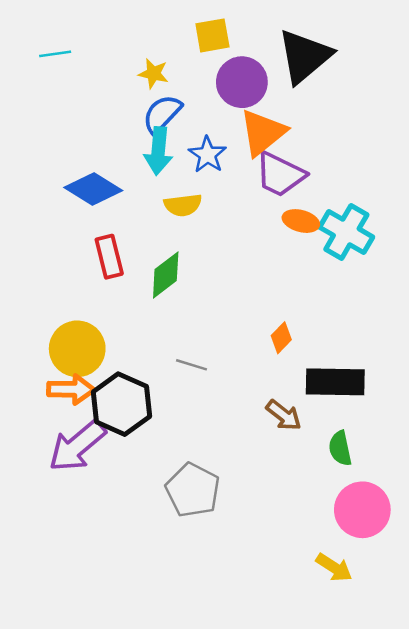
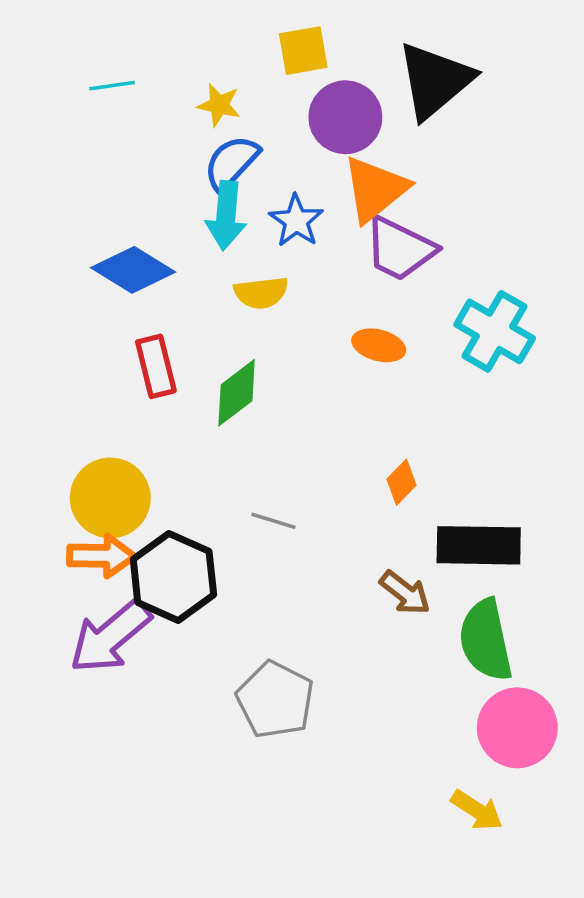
cyan line: (55, 54) -> (112, 86), moved
orange ellipse: (301, 221) -> (379, 345), moved
green semicircle: (340, 448) -> (486, 640), size x1.6

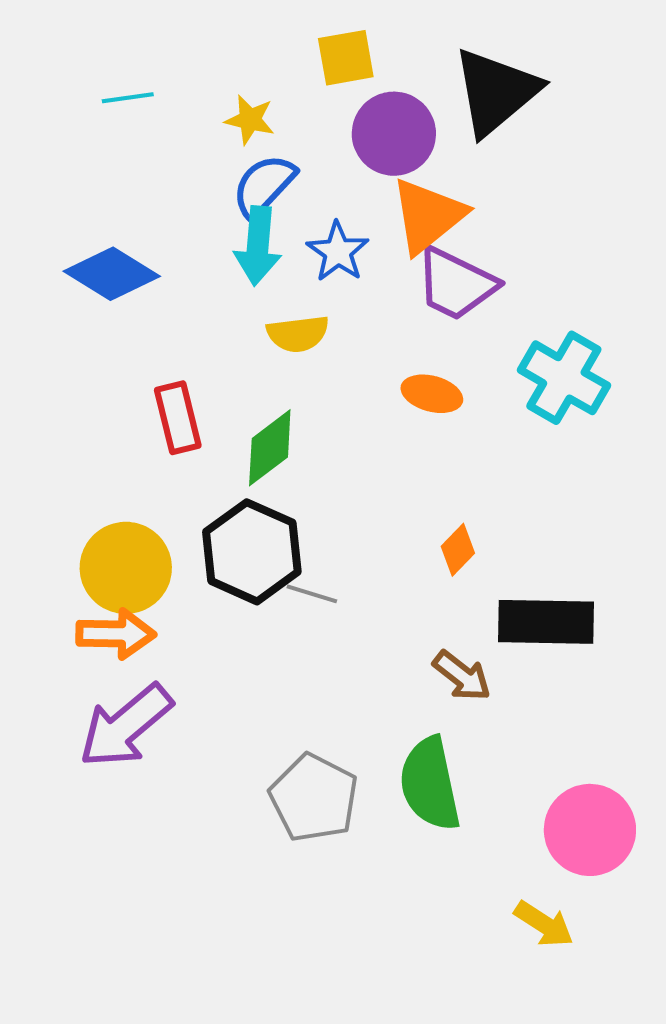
blue diamond: (133, 270) -> (112, 274), moved
black hexagon: (173, 577) -> (252, 552), moved
green semicircle: (486, 640) -> (430, 784), moved

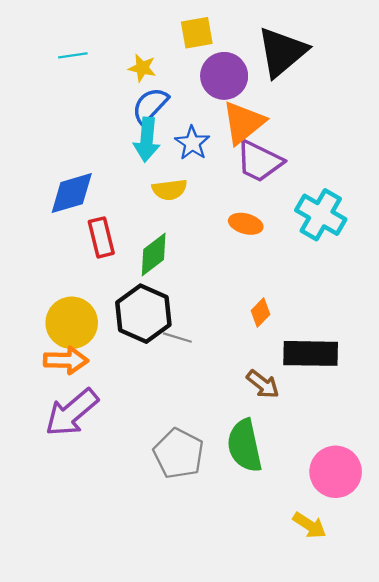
blue diamond: (112, 274) -> (72, 193), moved, turned -48

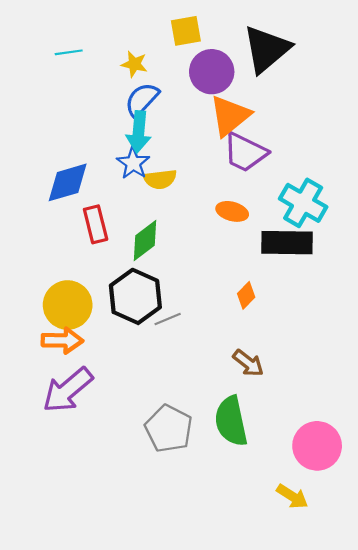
blue star: (192, 143) -> (133, 163), moved
gray line: (177, 338) -> (168, 319), turned -40
black rectangle: (311, 353) -> (287, 243), moved

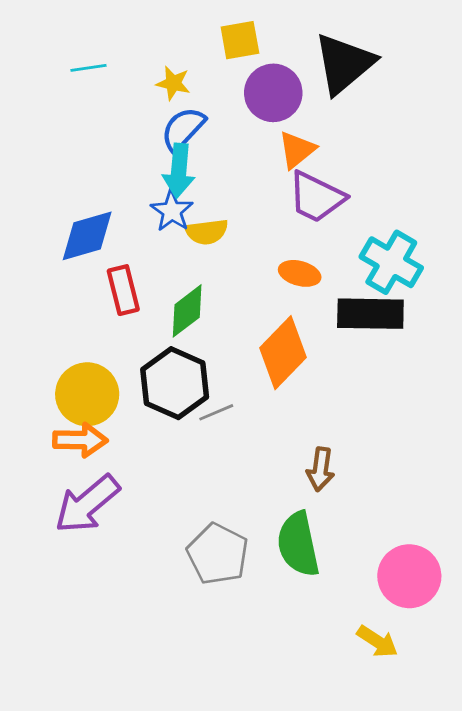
orange triangle: (230, 116) -> (297, 150), size x0.7
orange diamond: (246, 295) -> (283, 353), moved, size x2.0
brown arrow: (248, 363) -> (320, 469), turned 60

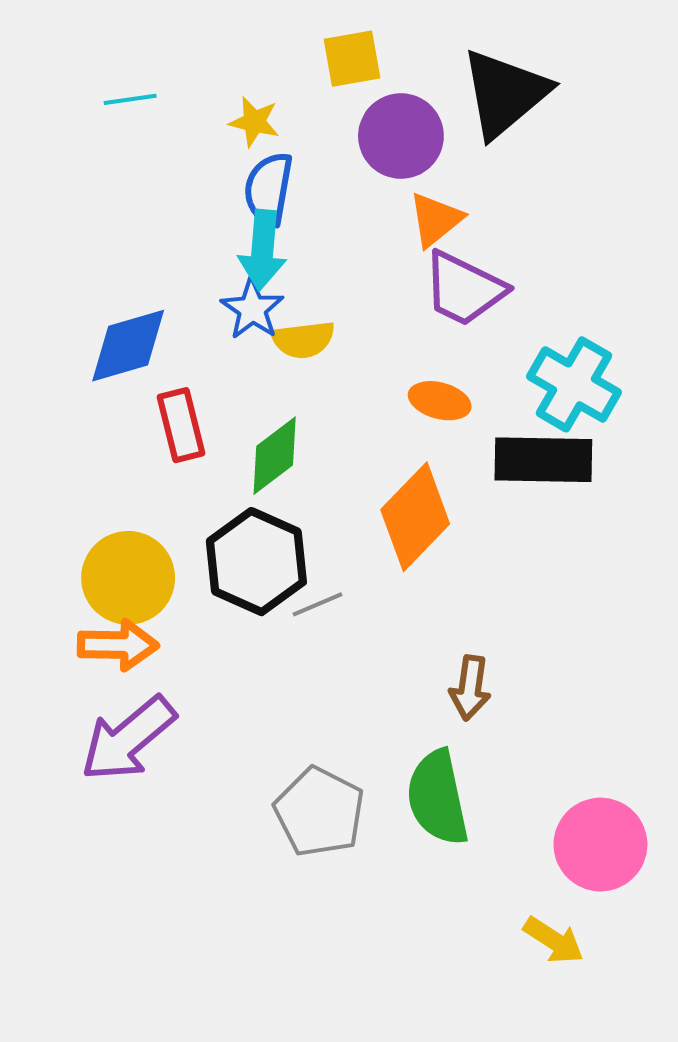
blue semicircle: (183, 129) -> (269, 189), turned -33

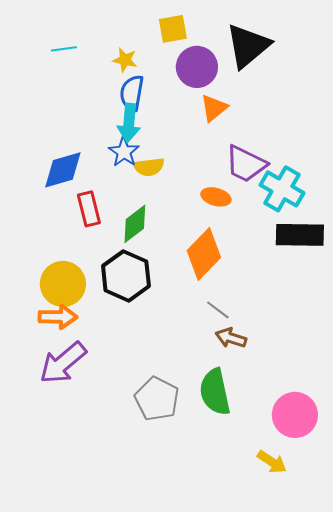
purple trapezoid: (464, 289) -> (246, 164), moved
black rectangle: (543, 460) -> (300, 235), moved
gray line: (317, 604) -> (218, 310), moved, turned 60
brown arrow: (470, 688) -> (231, 338), turned 100

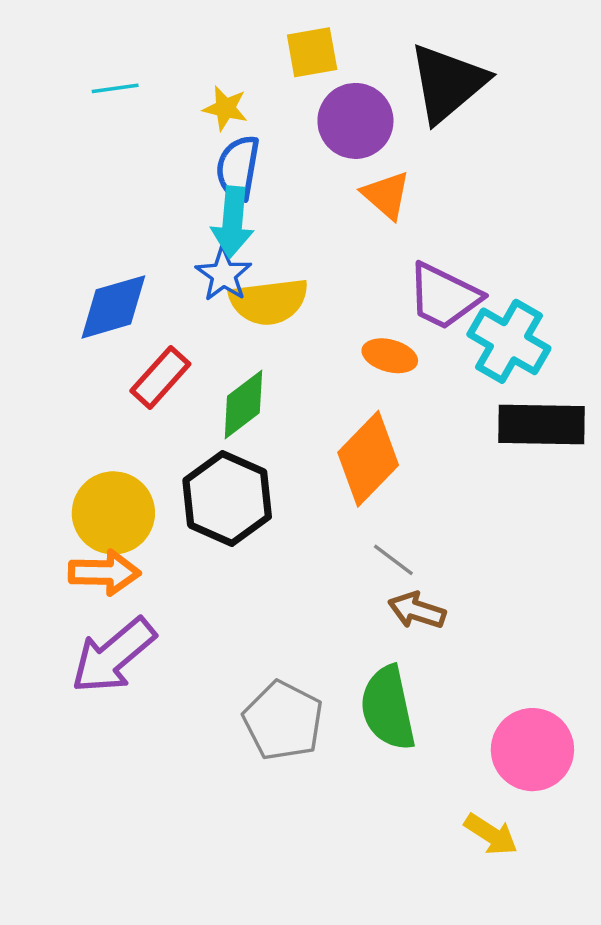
orange triangle: (214, 108) -> (386, 195), turned -40
yellow semicircle: (149, 167) -> (269, 302), size x1.4
red rectangle: (89, 209) -> (160, 377), turned 56

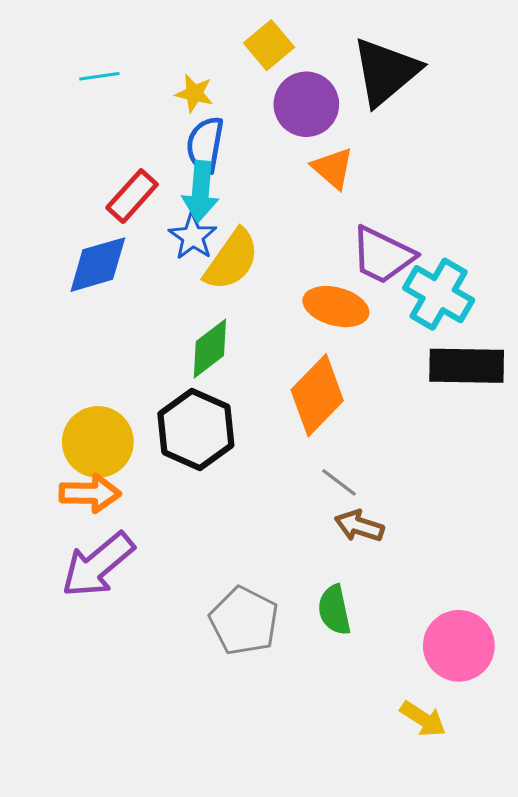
yellow square: (312, 52) -> (269, 45), turned -30
yellow semicircle: (269, 302) -> (232, 260), turned -48
orange ellipse: (390, 356) -> (336, 307), size x1.4
red rectangle: (160, 377) -> (132, 196), moved
green semicircle: (388, 708) -> (334, 610), size x0.7

